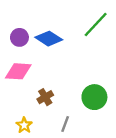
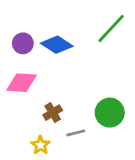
gray line: (65, 124) -> (76, 133), moved, turned 56
yellow star: (24, 125) -> (40, 145), moved

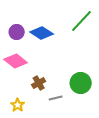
pink diamond: (21, 83) -> (16, 61), turned 35
yellow star: (40, 145) -> (18, 105), moved

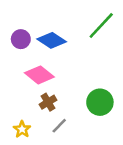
pink diamond: (16, 61) -> (39, 75), moved
gray line: (56, 98) -> (59, 126), moved, turned -32

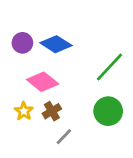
green line: (101, 26) -> (109, 67), moved
yellow star: (22, 129) -> (24, 111), moved

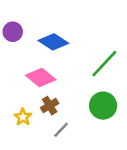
purple circle: (22, 43) -> (13, 32), moved
yellow star: (24, 111) -> (23, 117), moved

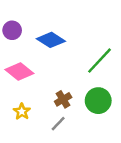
pink diamond: (41, 78) -> (19, 72), moved
brown cross: (50, 106) -> (63, 99), moved

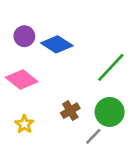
purple circle: (12, 30) -> (24, 36), moved
gray line: (58, 124) -> (93, 136), moved

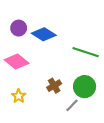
green line: (111, 67) -> (86, 52), turned 65

